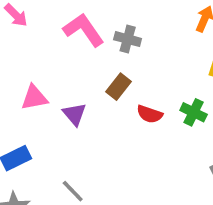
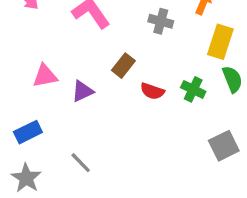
gray cross: (128, 39) -> (161, 21), moved
purple triangle: (75, 114) -> (82, 91), turned 45

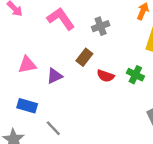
gray cross: (161, 21) -> (101, 26), moved, turned -35
blue rectangle: (28, 132) -> (27, 106), moved, turned 42

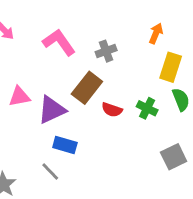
brown rectangle: (84, 57) -> (87, 88), size x1.5
purple triangle: (55, 76) -> (52, 110), size x1.5
blue rectangle: (27, 106) -> (65, 145), moved

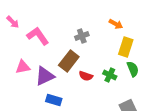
orange arrow: (156, 33) -> (116, 24), turned 96
pink L-shape: (59, 42) -> (38, 36), moved

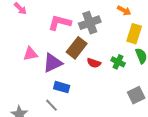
pink L-shape: (38, 36) -> (60, 23), moved, turned -40
gray cross: (82, 36) -> (90, 23), size x1.5

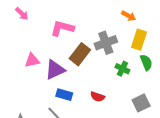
gray cross: (90, 23) -> (106, 43), moved
red semicircle: (94, 63) -> (98, 97), moved

